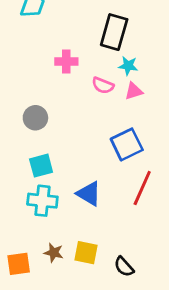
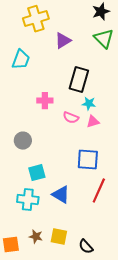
blue square: (127, 144) -> (88, 160), turned 30
cyan square: (41, 166) -> (37, 173), moved

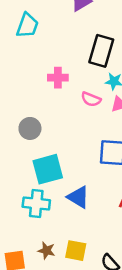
cyan square: (37, 173) -> (48, 169), size x1.4

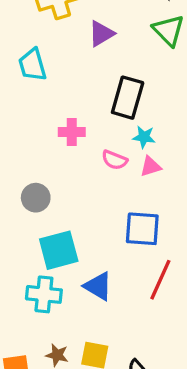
cyan trapezoid: (27, 25) -> (32, 65), turned 144

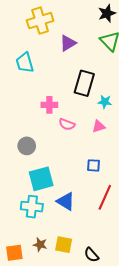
cyan star: (144, 137) -> (105, 102), moved
pink semicircle: (114, 160) -> (67, 124), moved
blue square: (142, 229) -> (94, 165), size x0.6

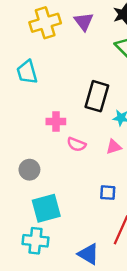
purple triangle: (68, 43) -> (84, 22), moved, turned -36
blue triangle: (66, 201) -> (88, 254), moved

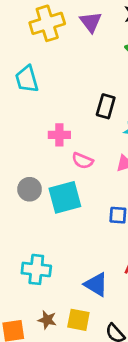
black rectangle: (97, 96) -> (106, 106), size x0.7
cyan square: (46, 208) -> (65, 197), moved

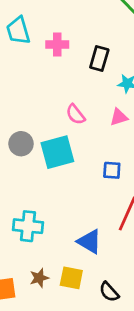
pink cross: (59, 135) -> (57, 45), moved
pink semicircle: (83, 161) -> (76, 114), turned 30
brown star: (47, 320) -> (39, 278), turned -30

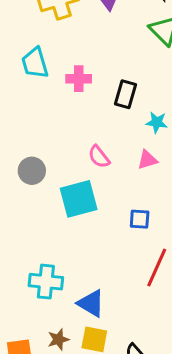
gray circle: (21, 144) -> (32, 171), moved
blue triangle: (89, 242) -> (91, 303), moved

